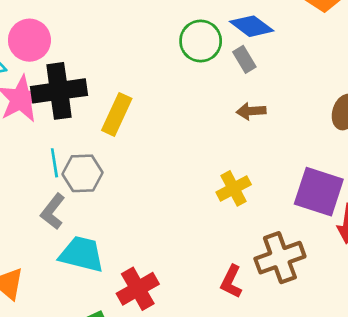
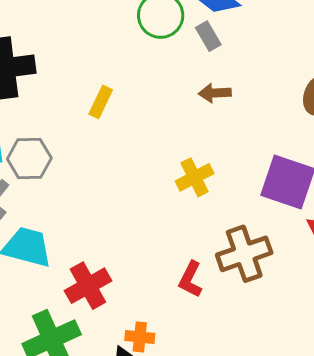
yellow rectangle: (117, 114) -> (101, 102), moved, size x0.7

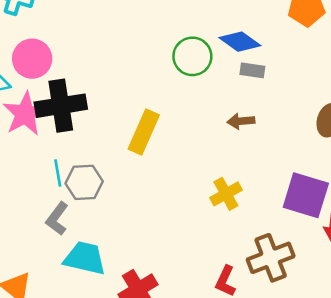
gray rectangle: (208, 36) -> (252, 70), moved, turned -50
yellow rectangle: (101, 102) -> (144, 132), size x1.6

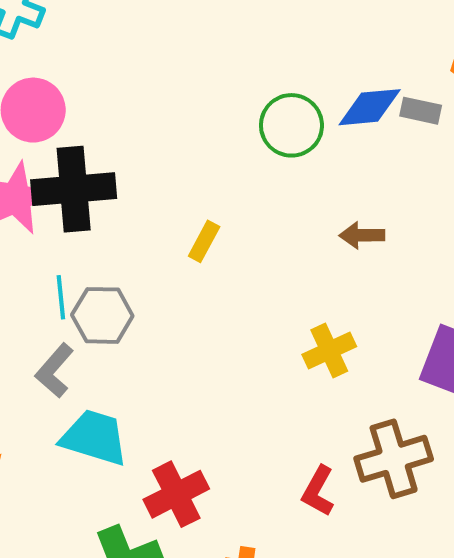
blue diamond: (240, 42) -> (370, 107), turned -45
gray rectangle: (252, 70) -> (421, 111), moved
yellow rectangle: (144, 132) -> (204, 241), size x0.6

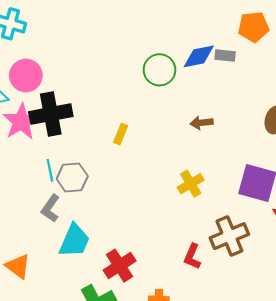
cyan trapezoid: (94, 437) -> (74, 241), turned 102

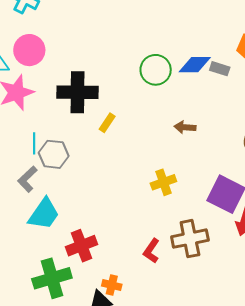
black cross: (51, 114) -> (77, 92), moved

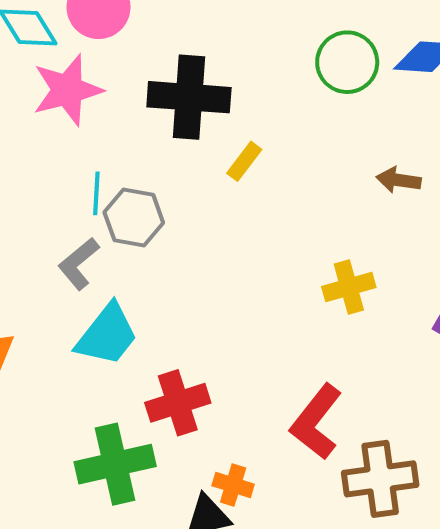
brown cross: (190, 239) -> (380, 479), moved
red L-shape: (151, 251) -> (316, 422), size x1.5

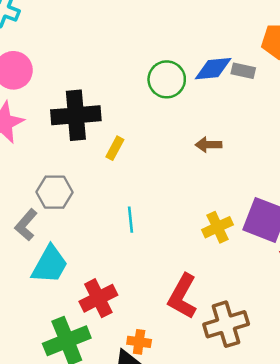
cyan line: (96, 193) -> (130, 220), moved
yellow cross: (349, 287) -> (217, 227), moved

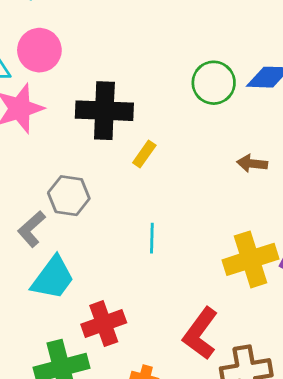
yellow cross: (217, 227) -> (250, 259), size x1.5

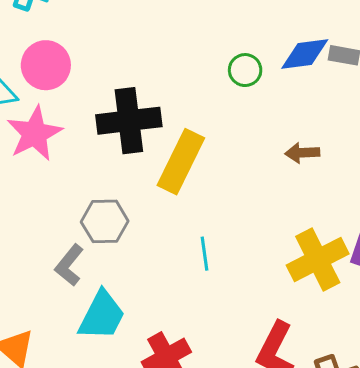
green circle: (214, 83) -> (245, 70), size x0.7
yellow rectangle: (144, 154) -> (181, 162), size x2.0

